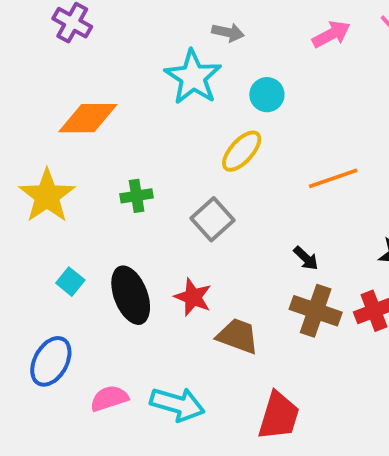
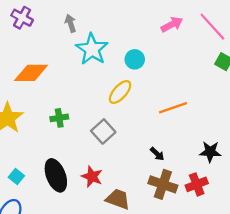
gray arrow: (228, 32) -> (71, 23), moved, turned -120
cyan square: (70, 282) -> (16, 176), moved

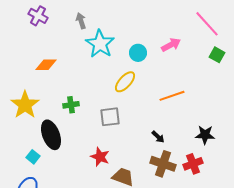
pink arrow: (172, 24) -> (171, 45), moved
orange diamond: (31, 73) -> (46, 65), size x0.7
gray square: (103, 131) -> (110, 117), turned 35
black ellipse: (56, 175) -> (51, 135), moved

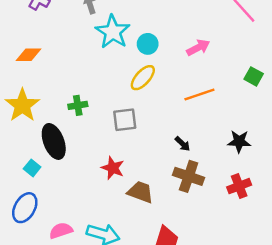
pink arrow: (171, 45) -> (198, 48), moved
cyan circle: (138, 53) -> (148, 44), moved
green square: (217, 55) -> (254, 76), moved
orange diamond: (46, 65) -> (28, 55), moved
red cross: (193, 164) -> (239, 186), moved

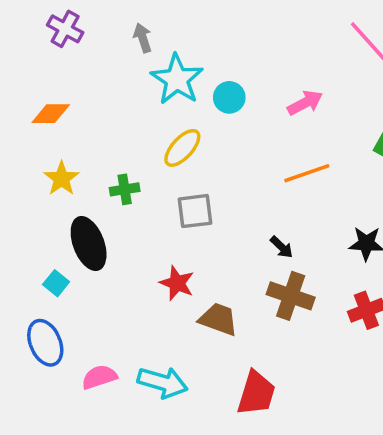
yellow ellipse: (143, 78) -> (182, 148), moved
yellow star: (22, 105) -> (62, 179), moved, size x0.7
blue ellipse: (25, 208) -> (45, 343), turned -52

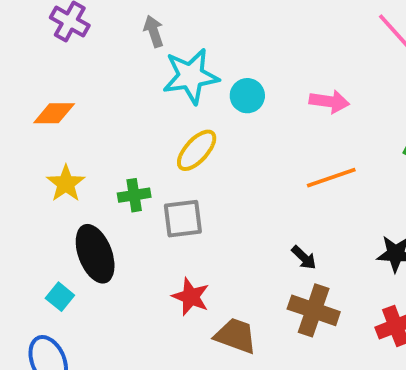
cyan star: (177, 79) -> (191, 76), turned 30
pink arrow: (305, 103) -> (329, 102), turned 36
gray square: (195, 211) -> (183, 219), moved

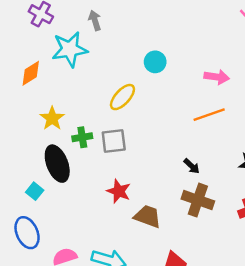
cyan star: (191, 76) -> (70, 49), moved
pink arrow: (329, 102) -> (217, 77), moved
orange diamond: (54, 113) -> (31, 73), turned -32
yellow star: (66, 183) -> (52, 118), moved
green cross: (134, 195) -> (82, 137), moved

